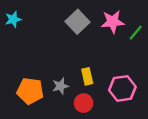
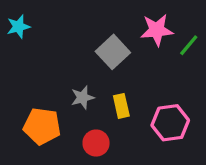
gray square: (77, 22) -> (113, 52), moved
gray star: (60, 86) -> (83, 97), moved
red circle: (84, 103) -> (96, 143), moved

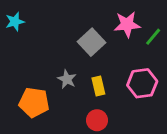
gray star: (83, 97) -> (67, 79), turned -30
pink hexagon: (170, 123) -> (142, 83), moved
red circle: (96, 143) -> (97, 120), moved

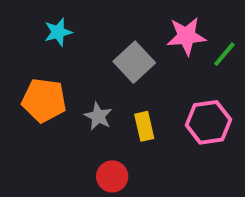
cyan star: (15, 22) -> (58, 32), moved
orange pentagon: (34, 102) -> (44, 100), moved
red circle: (97, 120) -> (112, 176), moved

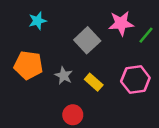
yellow rectangle: (144, 126) -> (94, 82), turned -36

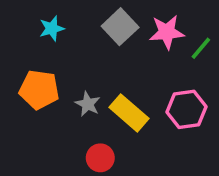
gray square: (87, 40) -> (120, 27), moved
yellow rectangle: (94, 82) -> (129, 113), size x1.5

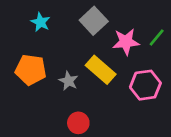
cyan star: (52, 28) -> (41, 22), turned -30
pink star: (167, 32) -> (126, 42), moved
yellow rectangle: (129, 113) -> (101, 70), moved

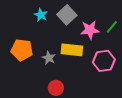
cyan star: (41, 22) -> (41, 15), moved
yellow rectangle: (101, 70) -> (72, 50), turned -35

